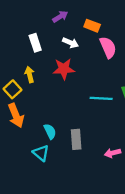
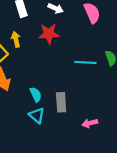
cyan triangle: (41, 153) -> (37, 115), moved
pink arrow: (113, 153) -> (90, 123), moved

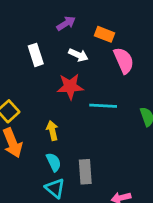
yellow arrow: (16, 39) -> (52, 131), moved
cyan line: (85, 62) -> (103, 106), moved

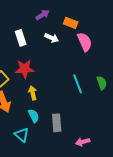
red star: (70, 87) -> (25, 69), moved
cyan line: (103, 106) -> (78, 84), moved, turned 66
cyan triangle: (55, 188) -> (22, 135), moved

